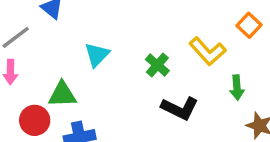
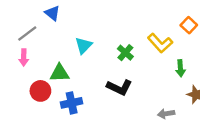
black L-shape: (180, 108) -> (119, 87), moved

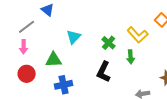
green arrow: (180, 68) -> (131, 57), moved
black L-shape: (119, 87) -> (104, 72), turned 90
red circle: (40, 91) -> (27, 74), moved

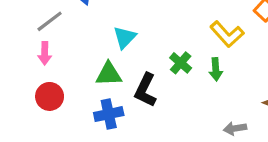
green cross: (109, 43) -> (181, 63), moved
green triangle: (54, 60) -> (109, 74), moved
black L-shape: (104, 72) -> (145, 90), moved

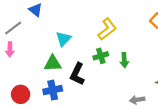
yellow L-shape: (227, 34) -> (107, 29), moved, turned -85
green cross: (181, 63) -> (101, 56), turned 32
red circle: (50, 96) -> (21, 94), moved

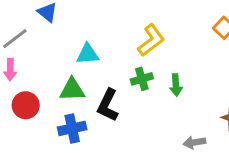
cyan triangle: (63, 39) -> (88, 54), turned 42
red circle: (21, 94) -> (26, 105), moved

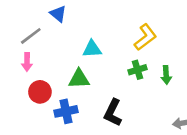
black L-shape: (108, 105) -> (113, 113), moved
blue cross: (72, 128) -> (66, 111), moved

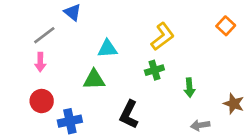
green arrow: (166, 75) -> (189, 88), moved
red circle: (40, 92) -> (42, 101), moved
blue cross: (66, 111) -> (70, 121), moved

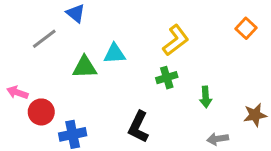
pink arrow: (40, 62) -> (17, 93), moved, turned 108
green triangle: (94, 80) -> (85, 67), moved
brown star: (234, 104) -> (255, 115), turned -30

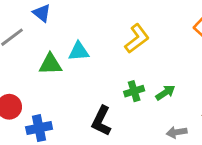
green cross: (167, 78) -> (134, 91), moved
green arrow: (206, 97) -> (165, 93), turned -120

